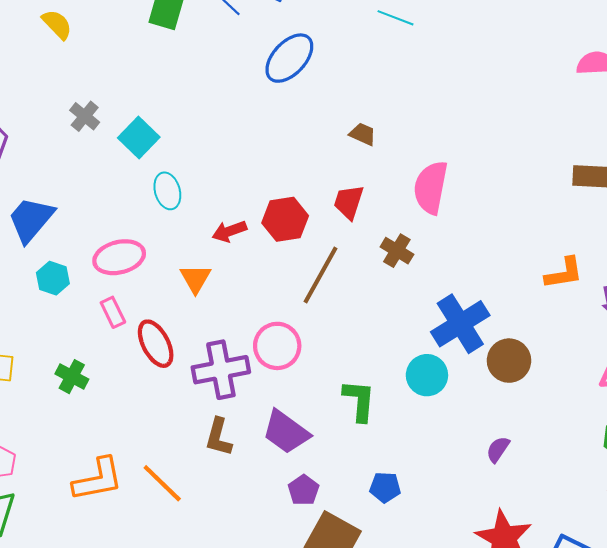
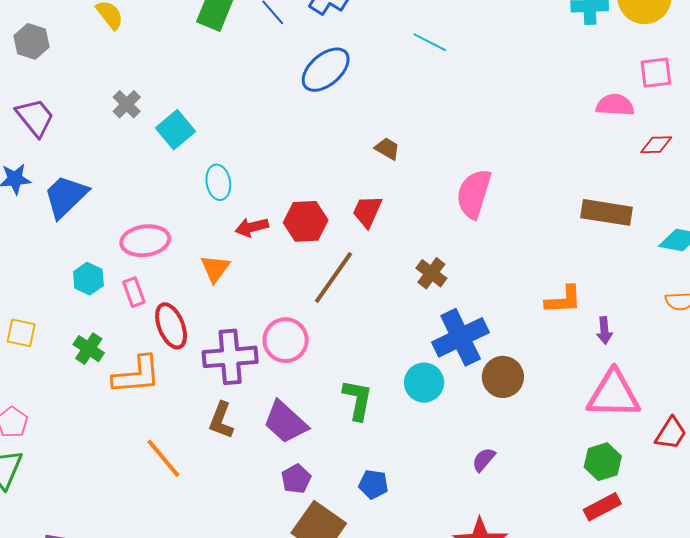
pink semicircle: (431, 187) -> (474, 194), moved
cyan ellipse: (167, 191) -> (218, 182), moved
brown cross: (397, 251) -> (431, 273), moved
cyan hexagon: (53, 278) -> (88, 279), moved
orange L-shape: (98, 479) -> (137, 375), moved

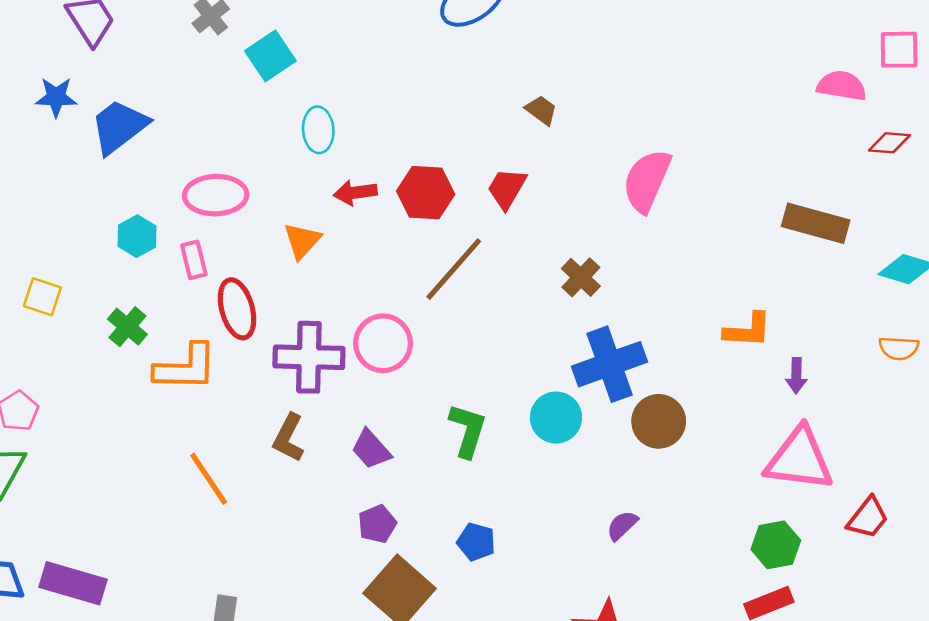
purple trapezoid: (285, 422) -> (371, 449), size x0.7

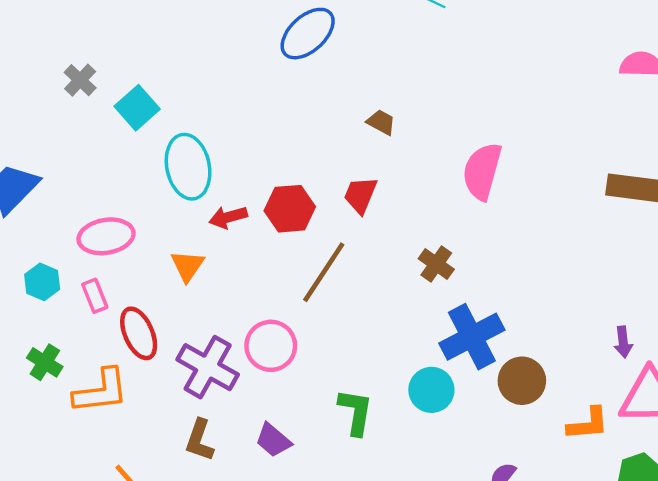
cyan ellipse: (318, 130) -> (188, 167), size x1.6
orange L-shape: (748, 330) -> (588, 424), moved
purple cross: (309, 357) -> (208, 367), turned 36
purple arrow: (796, 376) -> (623, 342), moved

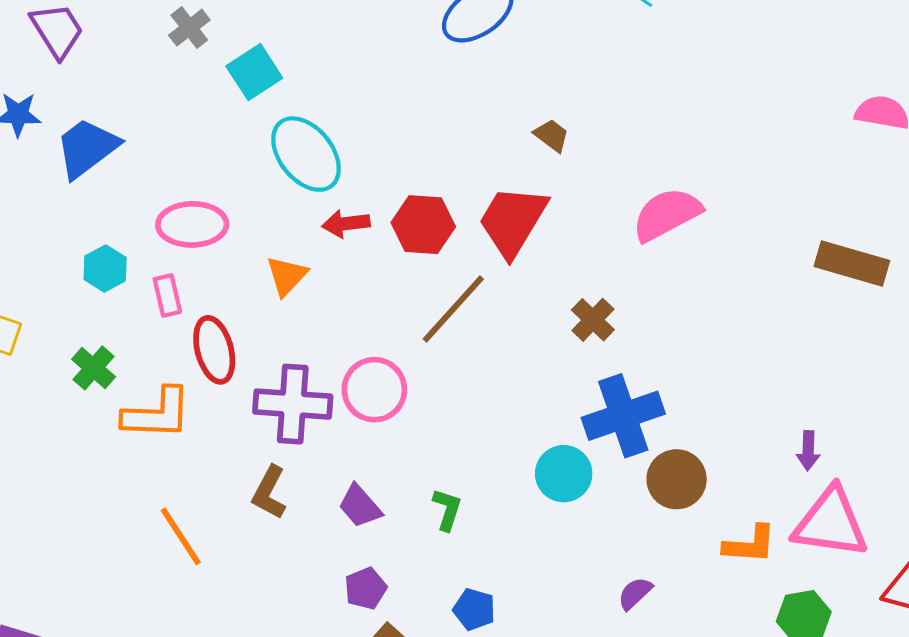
cyan ellipse: (188, 167) -> (306, 154), turned -36
pink semicircle: (482, 171) -> (667, 214), turned 38
red trapezoid: (360, 195) -> (513, 221), size x1.6
purple cross: (208, 367) -> (293, 404), turned -34
green L-shape: (356, 412) -> (447, 509), moved, size x0.7

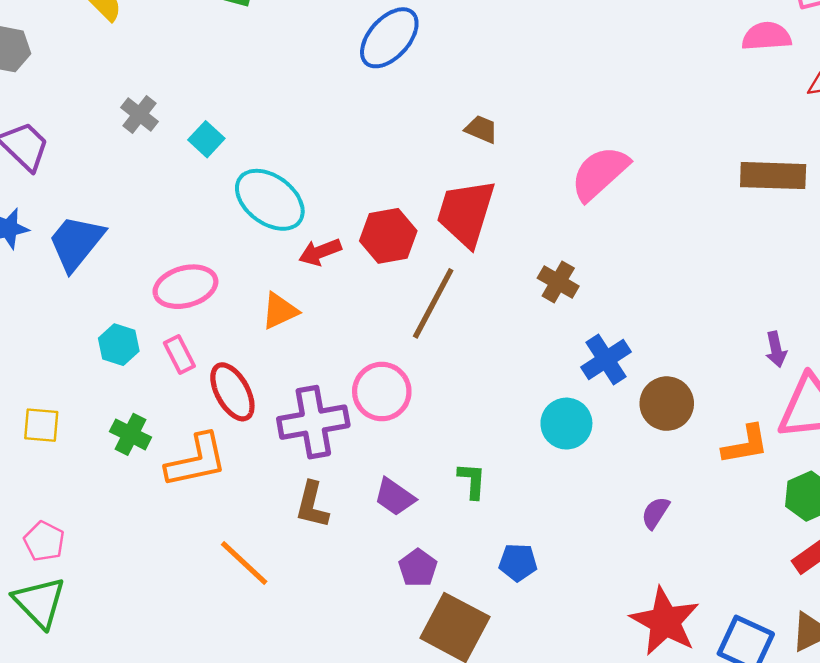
cyan square: (254, 72) -> (206, 139), size x0.7
orange triangle: (287, 276) -> (280, 311), turned 36
blue cross: (623, 416) -> (606, 360), size x0.7

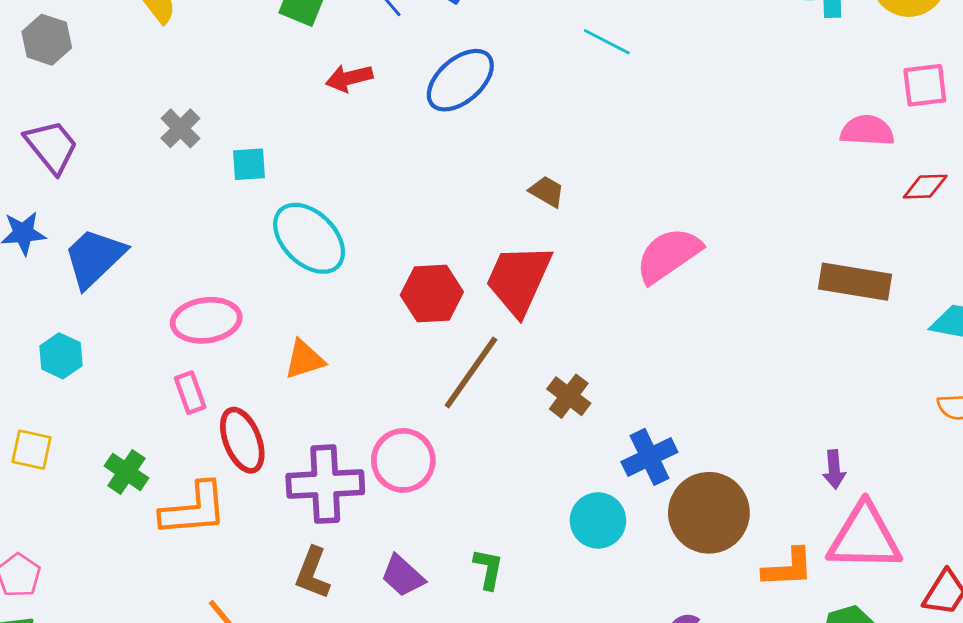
cyan square: (206, 139) -> (249, 164), turned 36
red arrow: (320, 252) -> (349, 78), moved
brown cross: (558, 282) -> (569, 396), moved
cyan hexagon: (119, 345) -> (61, 356), moved
brown circle: (667, 404) -> (709, 513), size x1.4

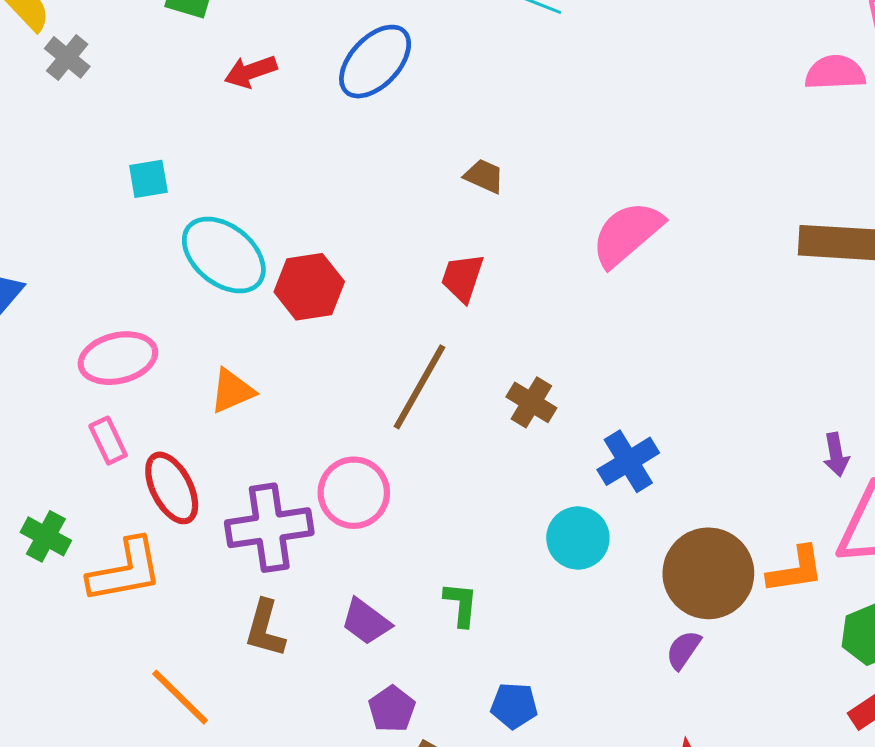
gray cross: (180, 128) -> (67, 57), moved
red trapezoid: (519, 280) -> (462, 278), size x0.6
red hexagon: (432, 294) -> (309, 287), moved
brown circle: (709, 513) -> (708, 573), moved

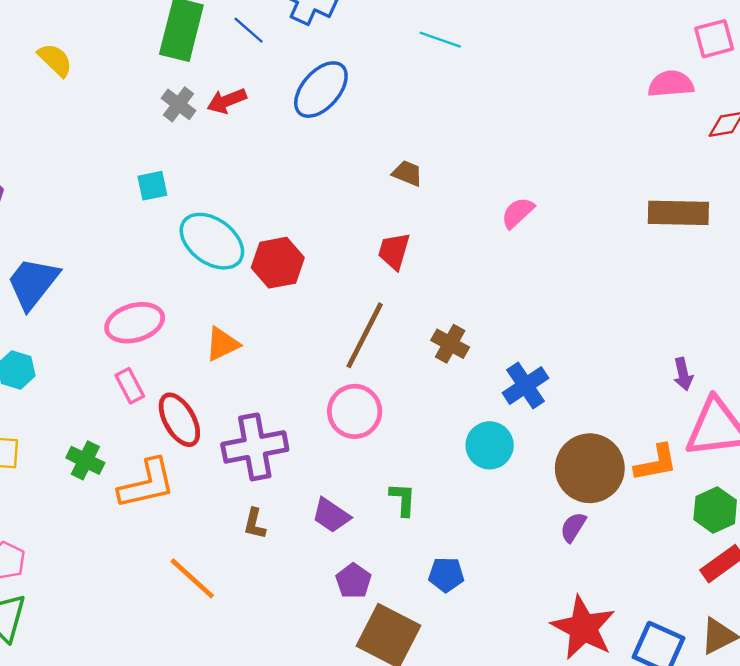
gray cross: (67, 57) -> (179, 104), moved
pink semicircle: (627, 234) -> (518, 213), size x0.6
pink circle: (354, 493) -> (355, 411), moved
brown L-shape: (265, 629) -> (255, 524), size x0.7

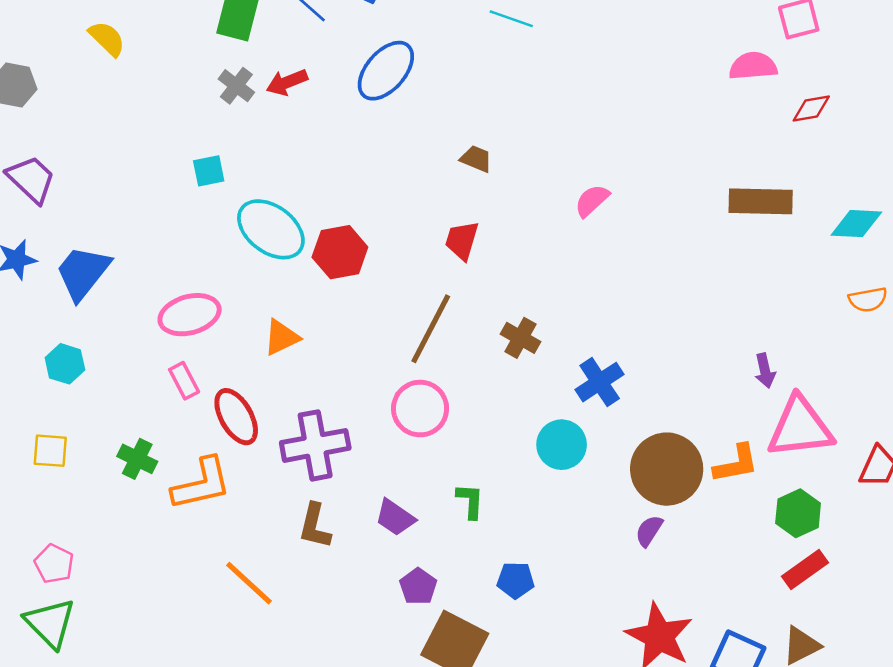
brown L-shape: (255, 524) -> (315, 526), size x1.4

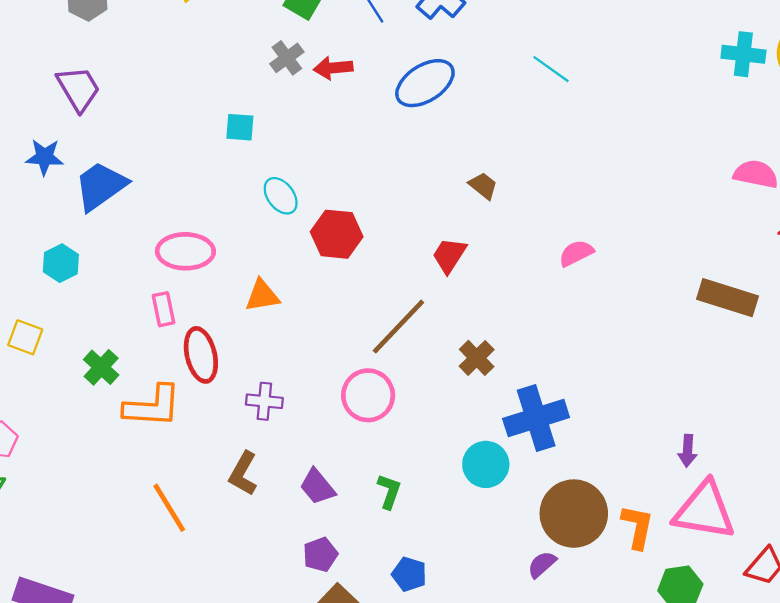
cyan ellipse: (271, 229) -> (281, 196), size x0.6
blue cross: (600, 382) -> (536, 418), size x1.4
purple cross: (315, 445) -> (264, 401), size x0.6
orange L-shape: (736, 464) -> (637, 527), turned -84

